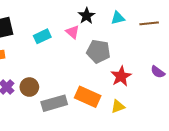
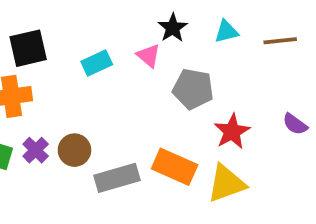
yellow triangle: (118, 106) -> (226, 183), size x1.6

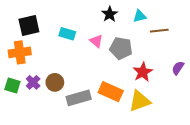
brown line: (280, 41) -> (159, 31), moved
pink triangle: (149, 56) -> (96, 41), moved
cyan rectangle: (97, 63) -> (67, 34), turned 42
purple semicircle: (295, 124) -> (178, 68), turned 88

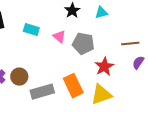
brown line: (159, 31) -> (130, 44), moved
orange rectangle: (111, 92) -> (73, 86), turned 40

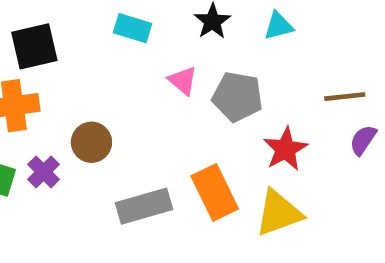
cyan rectangle: (31, 30) -> (133, 28), moved
brown circle: (19, 77) -> (91, 142), moved

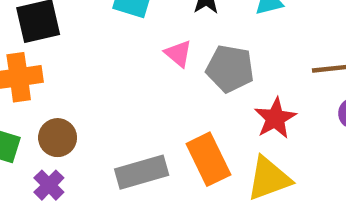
brown circle: (91, 142) -> (58, 138), moved
purple cross: (44, 172) -> (49, 185), moved

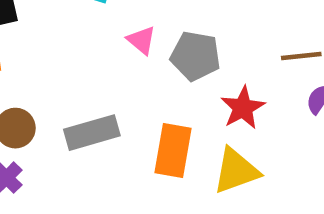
orange rectangle: (208, 159) -> (173, 151), turned 36
gray rectangle: (142, 172) -> (92, 133), moved

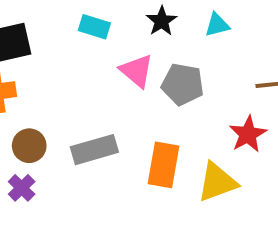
pink triangle: (141, 40) -> (137, 71), size x1.4
red star: (243, 108) -> (248, 134), moved

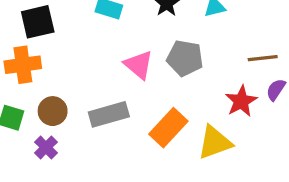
pink triangle: (137, 71) -> (139, 65), moved
orange rectangle: (163, 165) -> (168, 128), turned 33

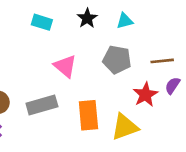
gray pentagon: (185, 58) -> (117, 60), moved
orange rectangle: (168, 128) -> (88, 115), turned -48

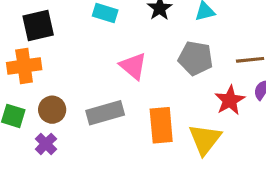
yellow triangle: (125, 127) -> (205, 139), turned -32

